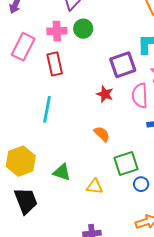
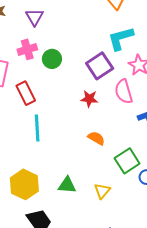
green circle: (83, 29) -> (52, 59), moved
red rectangle: (55, 64) -> (26, 93), moved
yellow triangle: (95, 187) -> (102, 191), turned -42

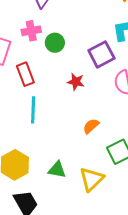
red star: (89, 99) -> (76, 82), moved
orange semicircle: (96, 138) -> (91, 126), turned -78
yellow triangle: (102, 191) -> (92, 179), size x1.5

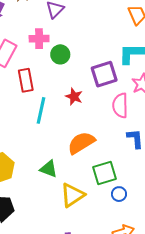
cyan line: (33, 110) -> (41, 110), moved
orange semicircle: (91, 126) -> (81, 143), size x1.6
green triangle: (57, 170) -> (49, 169), moved

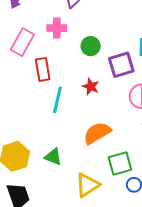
green circle: (60, 54) -> (91, 46), moved
green triangle: (49, 169) -> (53, 157), moved

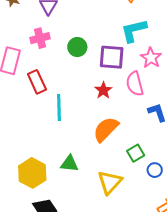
purple square: (121, 65) -> (112, 57), turned 36
red star: (91, 87) -> (103, 90), moved, turned 30
green square: (120, 164) -> (136, 153), size x0.7

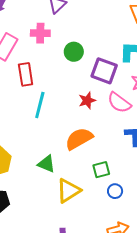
pink semicircle: (135, 84) -> (119, 103), turned -55
green triangle: (69, 164) -> (46, 164), moved

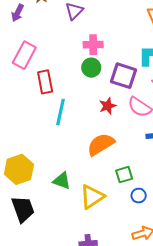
pink cross: (40, 33) -> (93, 45), moved
green circle: (74, 52) -> (91, 68), moved
green triangle: (46, 164) -> (62, 181), moved

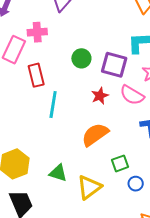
pink cross: (93, 45) -> (37, 32), moved

